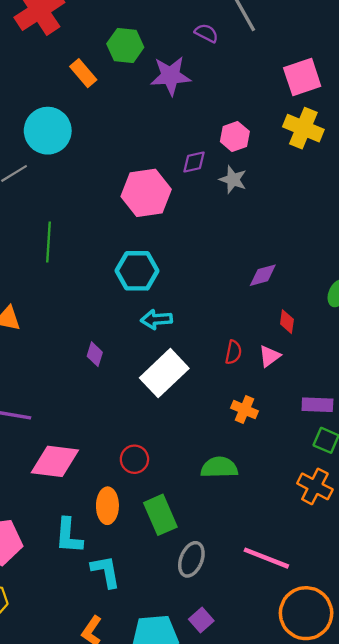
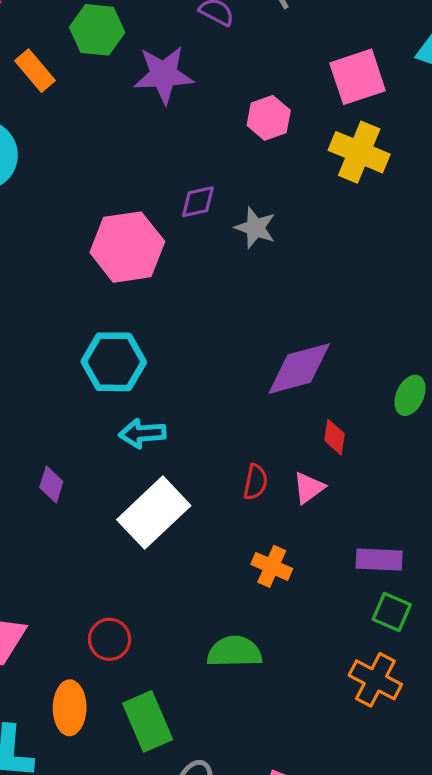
pink hexagon: (235, 137) -> (269, 118), moved
purple diamond: (263, 275) -> (299, 369), size x1.6

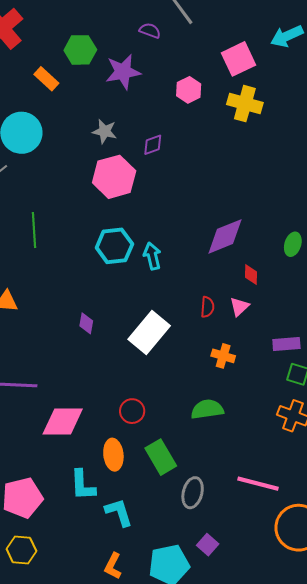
gray star: (255, 228) -> (105, 131), moved
cyan arrow: (142, 433) -> (152, 256), moved, turned 88

